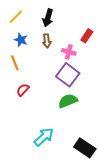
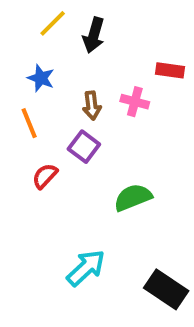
yellow line: (16, 17) -> (53, 23), moved
red rectangle: (87, 36) -> (170, 70), turned 64
brown arrow: (47, 41) -> (92, 106), moved
purple square: (68, 75) -> (84, 147), moved, size x0.7

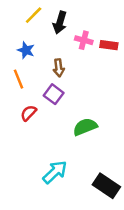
pink cross: (135, 102) -> (84, 40), moved

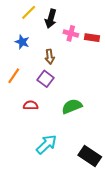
orange line: (18, 79) -> (14, 76), moved, turned 56
red semicircle: (28, 113) -> (31, 105), moved, turned 48

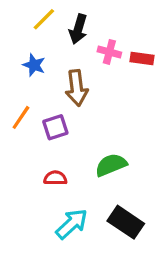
brown arrow: (50, 57) -> (77, 88), size x1.5
purple square: (45, 79) -> (55, 127), moved, turned 35
red semicircle: (31, 105) -> (55, 178), moved
black rectangle: (90, 156) -> (126, 222), moved

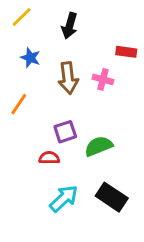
yellow line: (44, 19) -> (22, 17), moved
pink cross: (109, 52) -> (103, 79), moved
purple square: (55, 127) -> (65, 132), moved

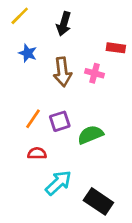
orange line: (19, 104) -> (33, 119), moved
red semicircle: (49, 158) -> (37, 153), moved
black rectangle: (112, 197) -> (98, 201), moved

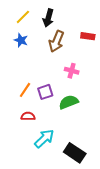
yellow line: (20, 16) -> (23, 17), moved
brown arrow: (62, 72) -> (56, 41), moved, turned 30
pink cross: (94, 73) -> (72, 71), moved

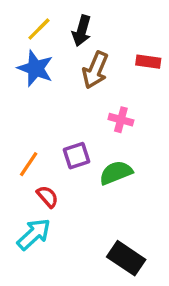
blue star: (21, 40) -> (35, 68), size x1.5
orange line: (25, 90) -> (29, 164), moved
red semicircle: (28, 116) -> (47, 197), turned 48
cyan arrow: (44, 139) -> (34, 234), moved

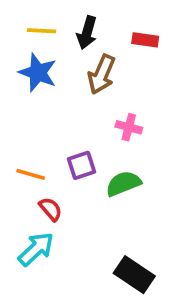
yellow line: (39, 29) -> (41, 31), turned 48
red rectangle: (148, 62) -> (145, 40), moved
orange line: (29, 164) -> (31, 174), turned 72

